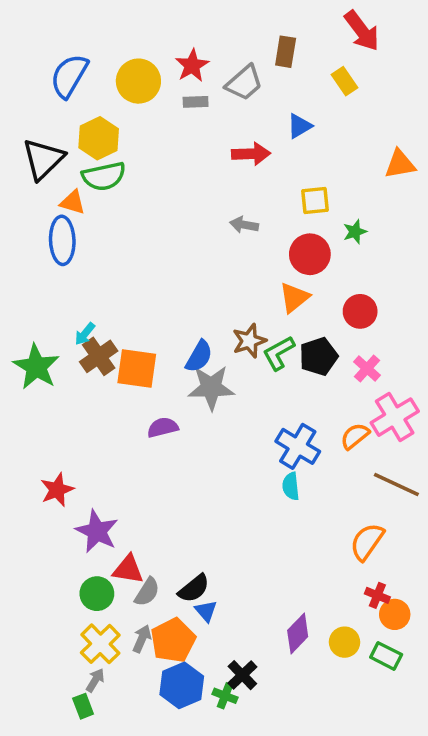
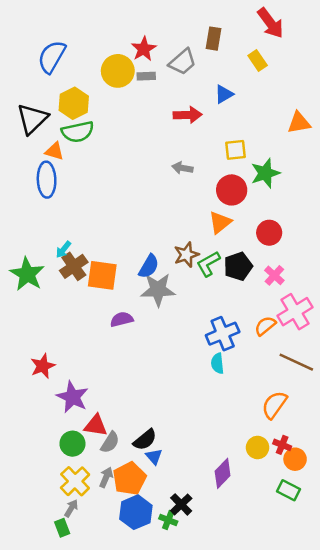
yellow circle: (138, 81) -> (118, 71), moved
green star: (355, 232) -> (265, 173), size x1.6
blue cross: (298, 446) -> (223, 334), turned 36
yellow circle: (344, 642) -> (258, 448), moved

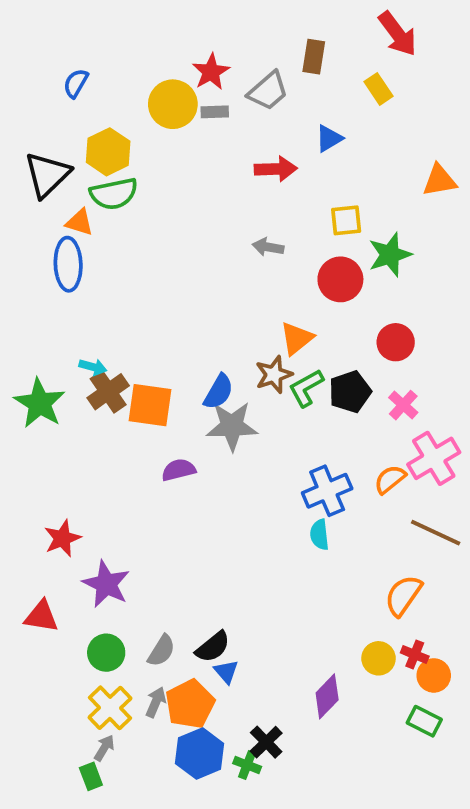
blue semicircle: (52, 57) -> (76, 83), size x0.6
orange triangle: (220, 222) -> (297, 338), moved
cyan arrow: (63, 250) -> (93, 367), turned -114
red triangle: (96, 426) -> (41, 616), moved

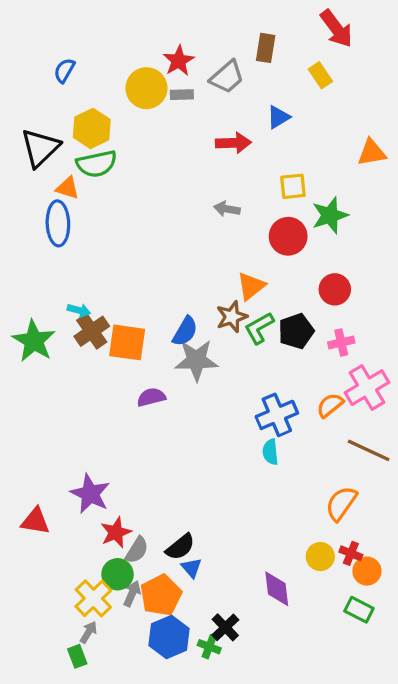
pink cross: (403, 405) -> (341, 342), turned 35
red star: (62, 538) -> (116, 532), moved
green circle: (106, 653) -> (117, 574), moved
purple diamond: (327, 696) -> (277, 589), turned -51

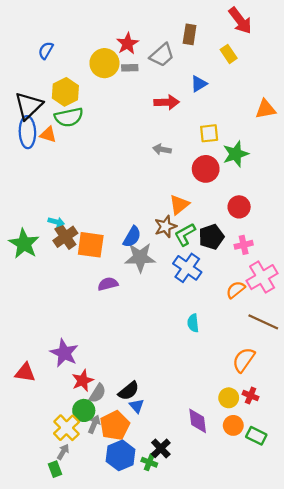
blue ellipse: (58, 223) -> (27, 132), moved
blue cross: (277, 415) -> (187, 268), moved, turned -32
orange circle: (367, 571) -> (233, 425), moved

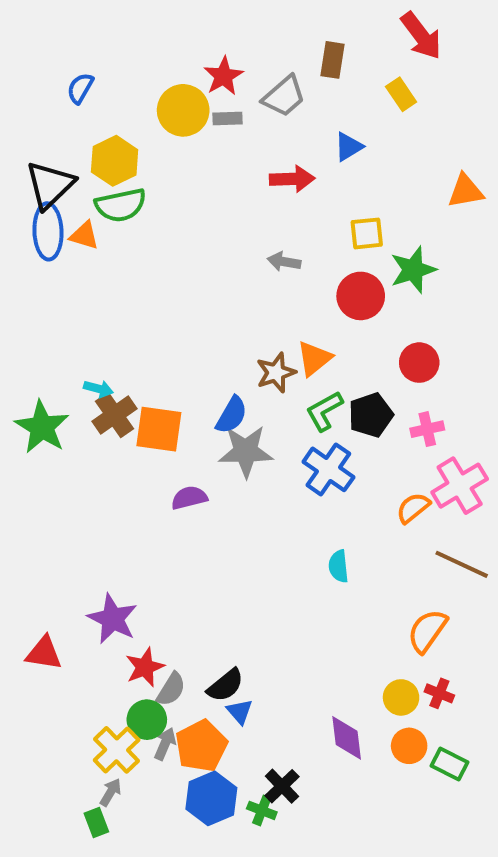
brown star: (165, 226) -> (276, 373), moved

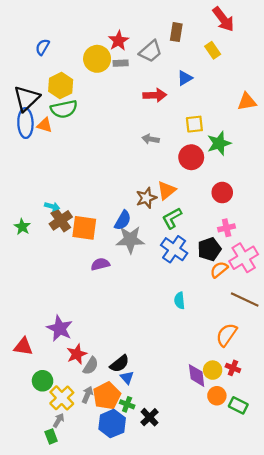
black pentagon: (371, 415) -> (209, 249), moved
green star: (42, 427) -> (22, 227), size x0.6
green circle: (147, 720) -> (43, 381), moved
purple diamond: (347, 738) -> (197, 375), moved
green cross: (262, 810) -> (127, 404), moved

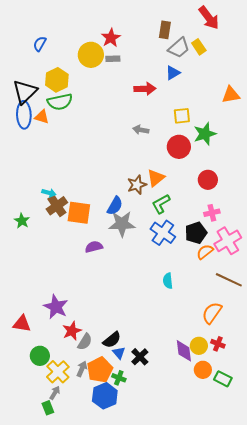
gray trapezoid: (151, 51) -> (179, 48), moved
green star: (22, 227) -> (22, 221), moved
black cross: (149, 417) -> (140, 357), moved

